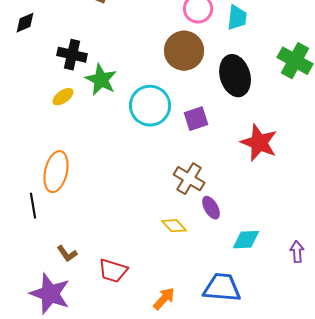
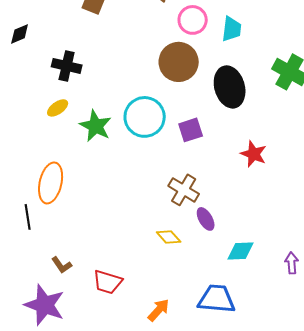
green star: (101, 80) -> (96, 126), moved
red star: (259, 143) -> (254, 154), size x0.7

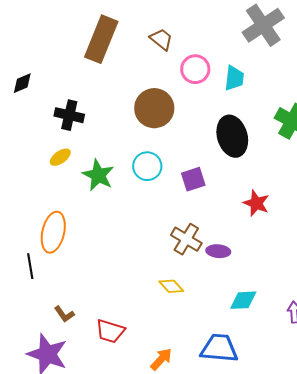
brown circle: (179, 62) -> (154, 108), moved
cyan circle: (145, 117) -> (147, 166), size x0.7
purple ellipse: (206, 219) -> (218, 251), moved, turned -55

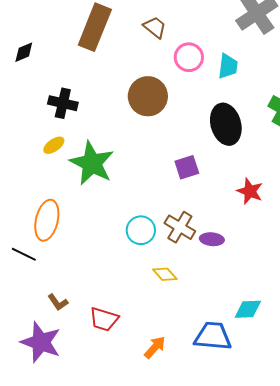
black diamond: (22, 83) -> (24, 52), moved
cyan circle: (147, 166) -> (141, 230), moved
green star: (98, 175) -> (92, 163), size x1.4
black line: (30, 266) -> (24, 254), turned -55
cyan diamond: (243, 300) -> (248, 309), moved

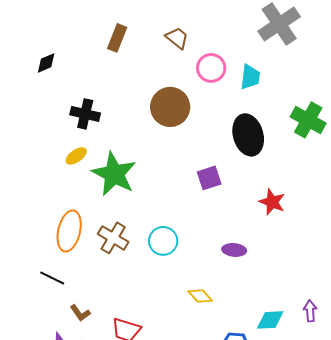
brown rectangle: (95, 27) -> (117, 38), size x0.6
brown cross: (180, 227) -> (113, 238), moved
black line: (24, 254) -> (52, 278), moved
yellow diamond: (165, 274) -> (200, 296), moved

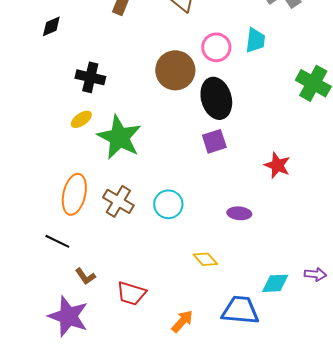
pink circle: (211, 68) -> (216, 47), moved
black ellipse: (248, 135) -> (216, 98), moved
purple arrow: (310, 311) -> (315, 274), turned 100

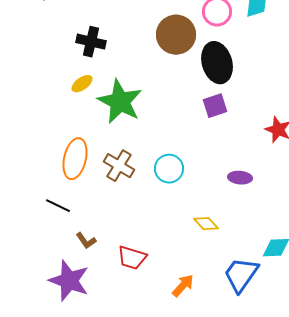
blue trapezoid: (240, 310) -> (241, 275), turned -60

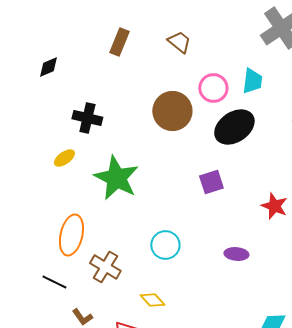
black ellipse: (217, 63) -> (234, 127), moved, turned 72
yellow ellipse: (82, 84) -> (64, 158), moved
brown cross: (119, 166) -> (105, 267), moved
yellow diamond: (206, 224) -> (152, 300), moved

